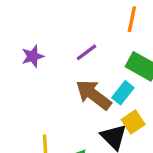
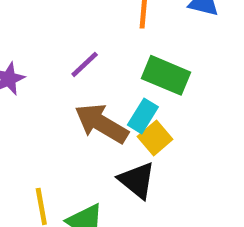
yellow square: (133, 122) -> (155, 138), moved

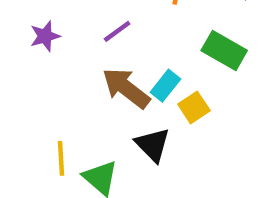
green rectangle: (166, 75) -> (224, 50), moved
yellow square: (155, 138) -> (194, 107), moved

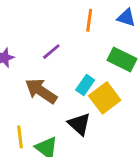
brown arrow: (126, 88) -> (41, 91), moved
yellow square: (194, 107) -> (105, 98), size x1.5

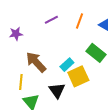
purple line: (51, 52) -> (51, 20), moved
yellow line: (20, 137) -> (21, 82), moved

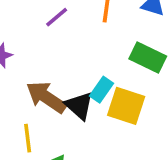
yellow square: (78, 76) -> (126, 106), turned -35
black triangle: (57, 90) -> (79, 106), moved

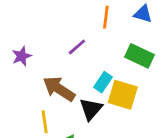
purple line: (57, 17) -> (77, 47), moved
black triangle: (79, 106) -> (91, 109), moved, turned 30

